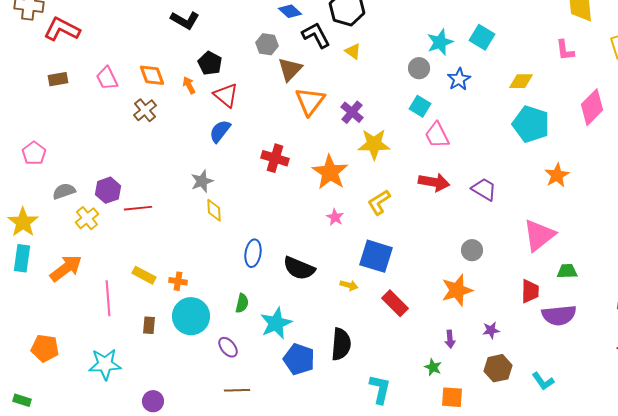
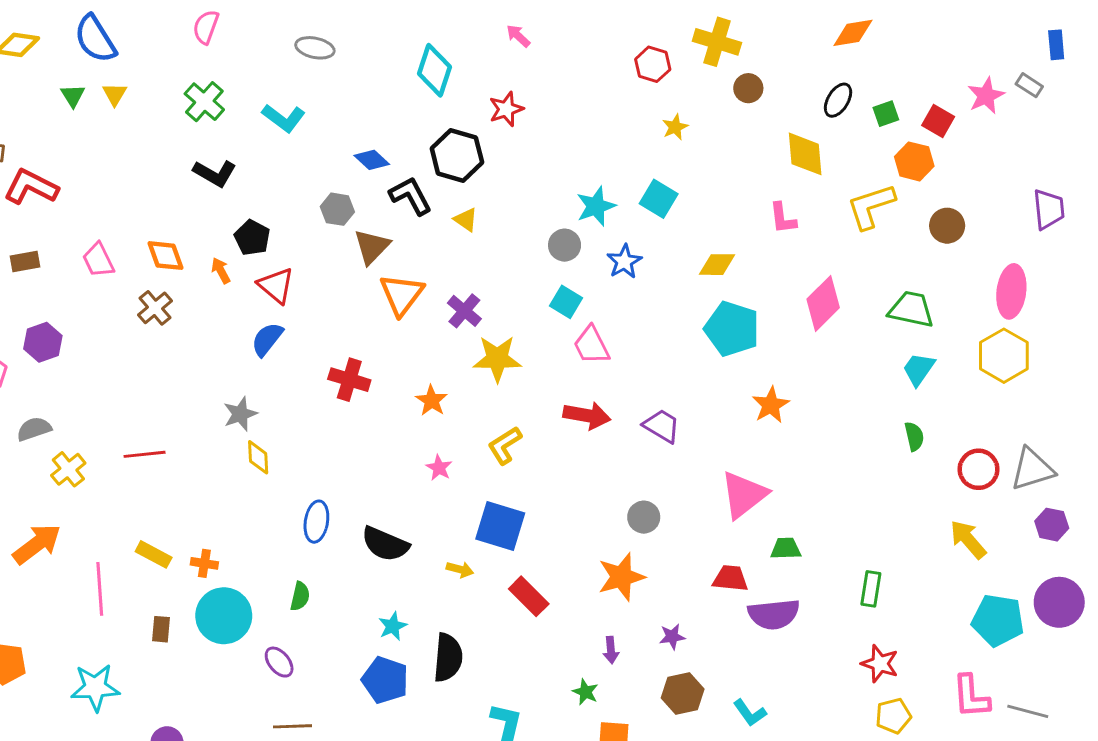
orange star: (330, 172) -> (432, 401), size x0.6
purple hexagon: (108, 190) -> (43, 342), moved
red trapezoid: (530, 291) -> (730, 578), turned -85
cyan star: (276, 323) -> (393, 626), moved, size x0.6

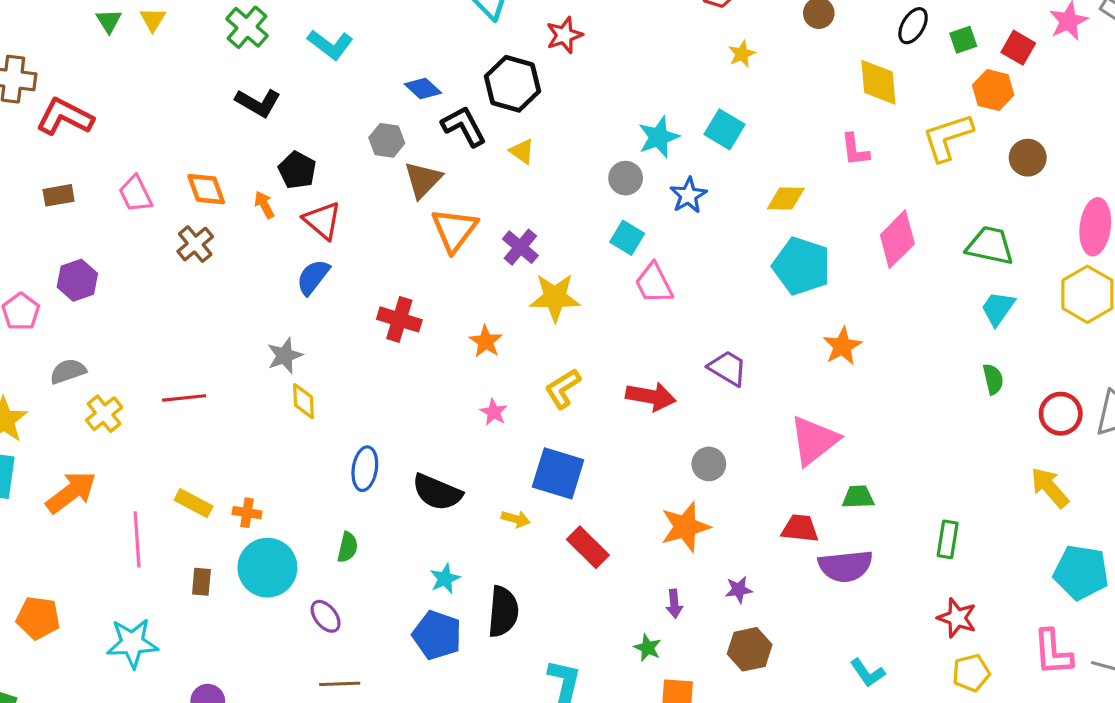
red arrow: (587, 415) -> (651, 396), moved
cyan L-shape: (750, 713) -> (867, 673), moved

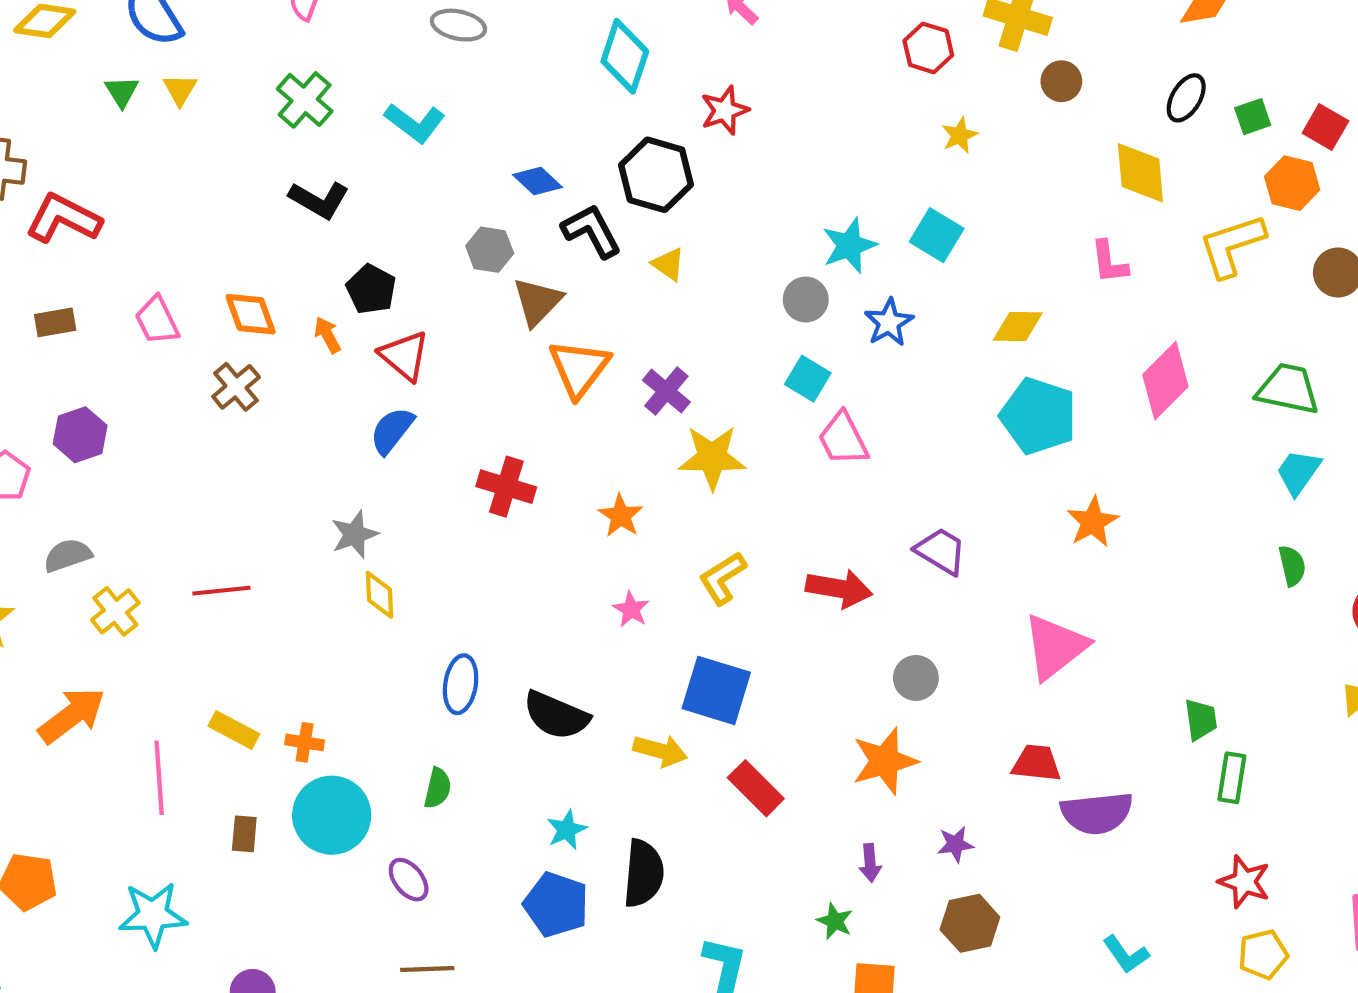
green trapezoid: (858, 497) -> (1201, 720), moved, turned 84
yellow arrow: (516, 519) -> (660, 751), size x1.4

